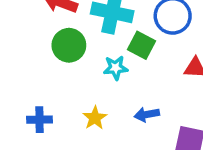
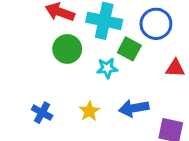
blue arrow: (147, 114) -> (134, 108), size x1.4
blue cross: (40, 120) -> (42, 113), turned 30

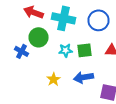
green square: (129, 49) -> (84, 50), moved, turned -35
blue cross: (42, 113) -> (22, 51), moved

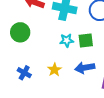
green circle: (38, 37) -> (20, 32), moved
blue cross: (22, 51) -> (24, 73), moved

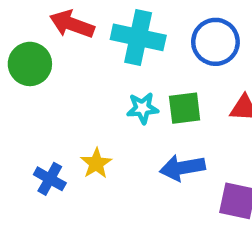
green circle: (20, 32) -> (30, 64), moved
yellow star: (54, 70) -> (96, 163), moved

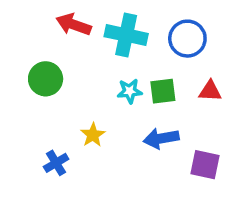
green circle: (30, 64) -> (46, 79), moved
blue cross: (50, 179) -> (56, 163), moved, turned 30

